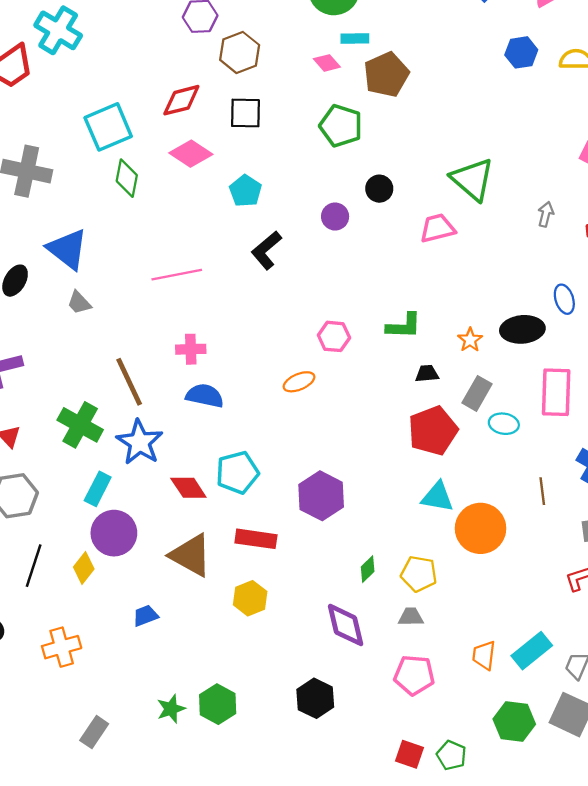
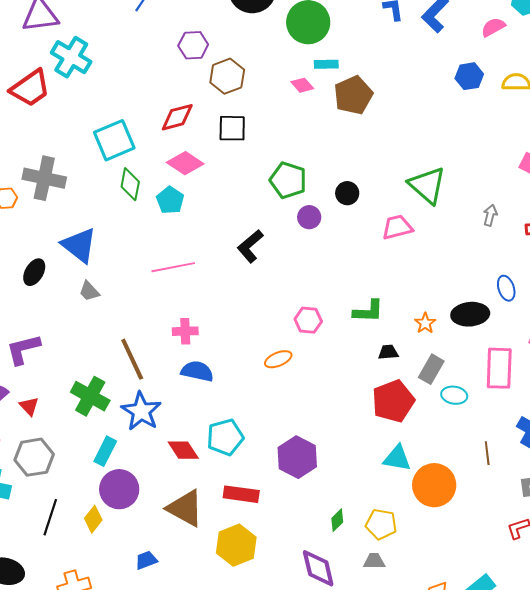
green pentagon: (341, 126) -> (288, 180), moved
cyan pentagon: (245, 191) -> (170, 200), moved
yellow hexagon: (250, 598) -> (236, 545), size x1.4

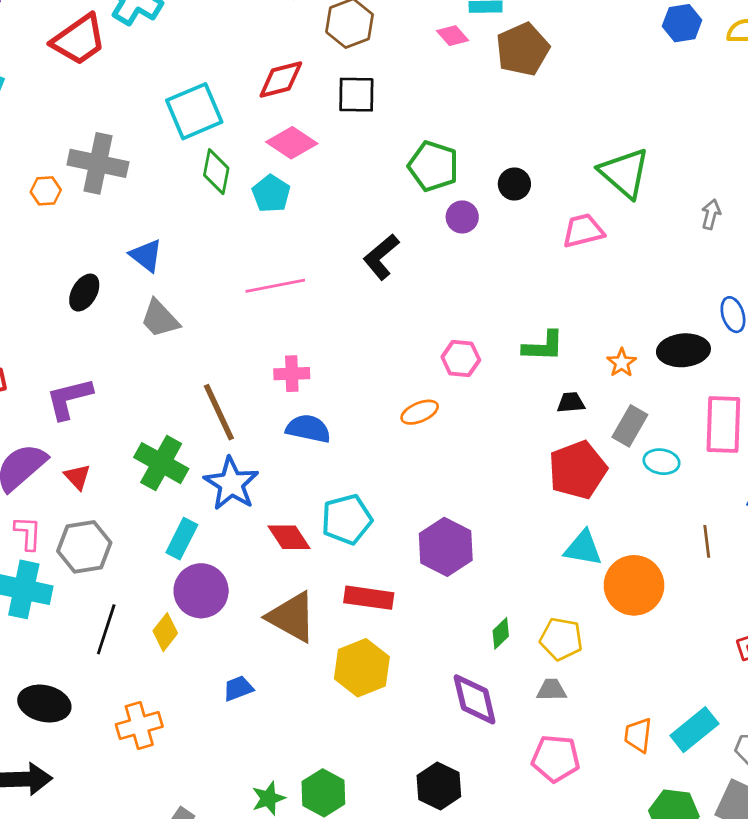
blue triangle: (79, 245) -> (146, 255), size x0.7
gray trapezoid: (89, 291) -> (160, 319), size x1.4

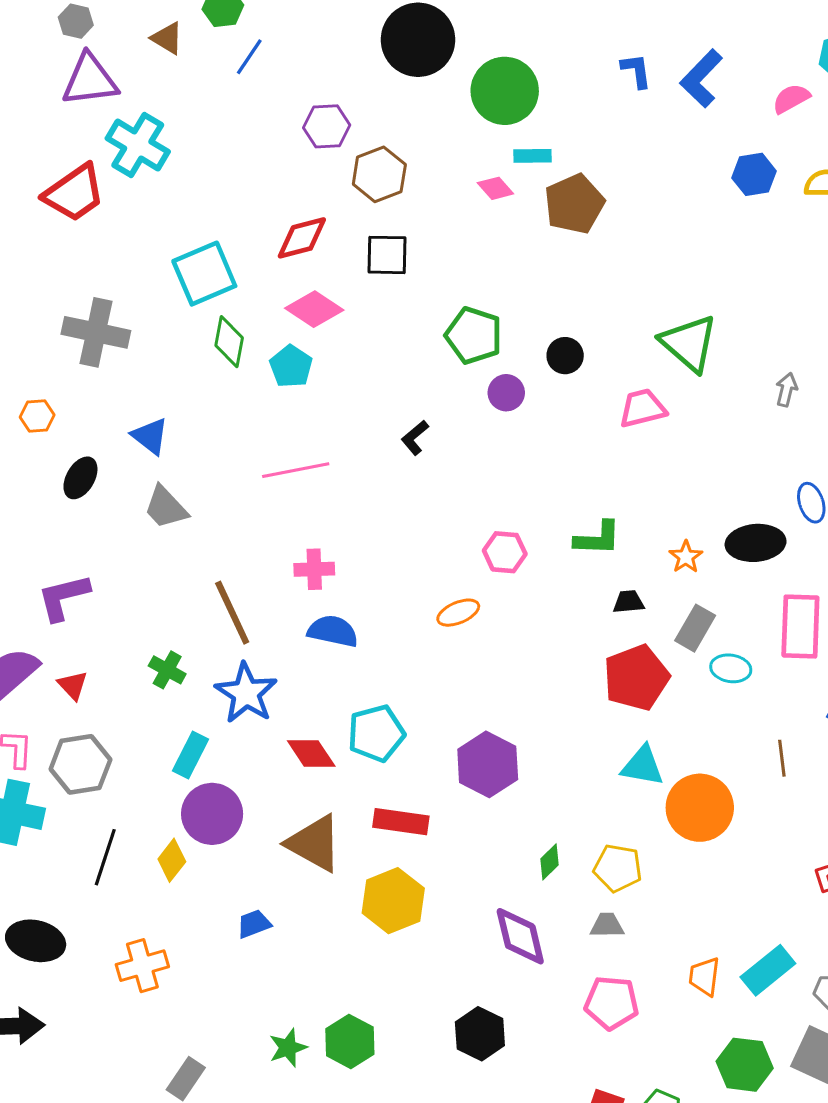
orange hexagon: (46, 191) -> (37, 416), moved
black L-shape: (381, 257) -> (415, 438), size x0.7
green cross: (161, 463) -> (167, 670), size x0.6

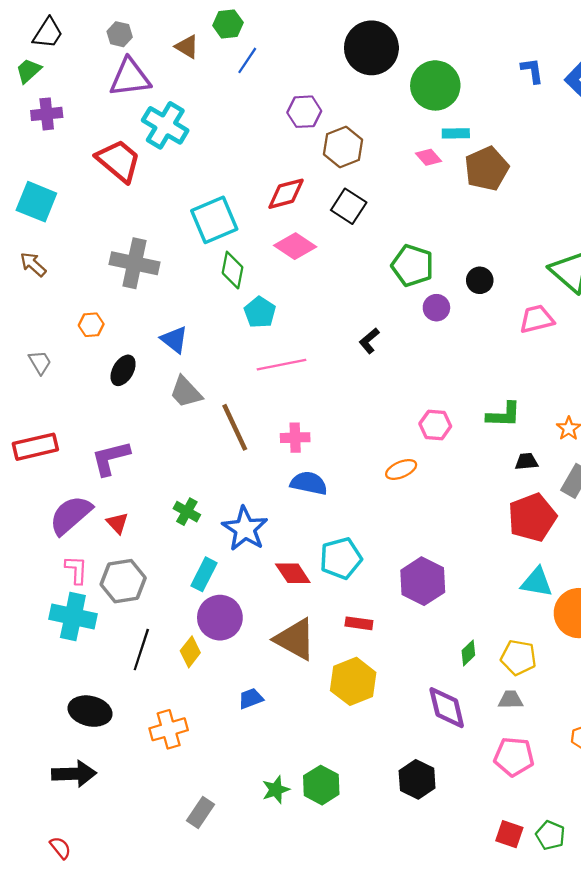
red trapezoid: (74, 193) -> (119, 161), turned -105
black square: (387, 255) -> (349, 206), turned 32
cyan pentagon: (291, 366) -> (260, 312), moved
brown line: (232, 613) -> (235, 427), moved
red rectangle: (401, 822) -> (359, 623), size x0.7

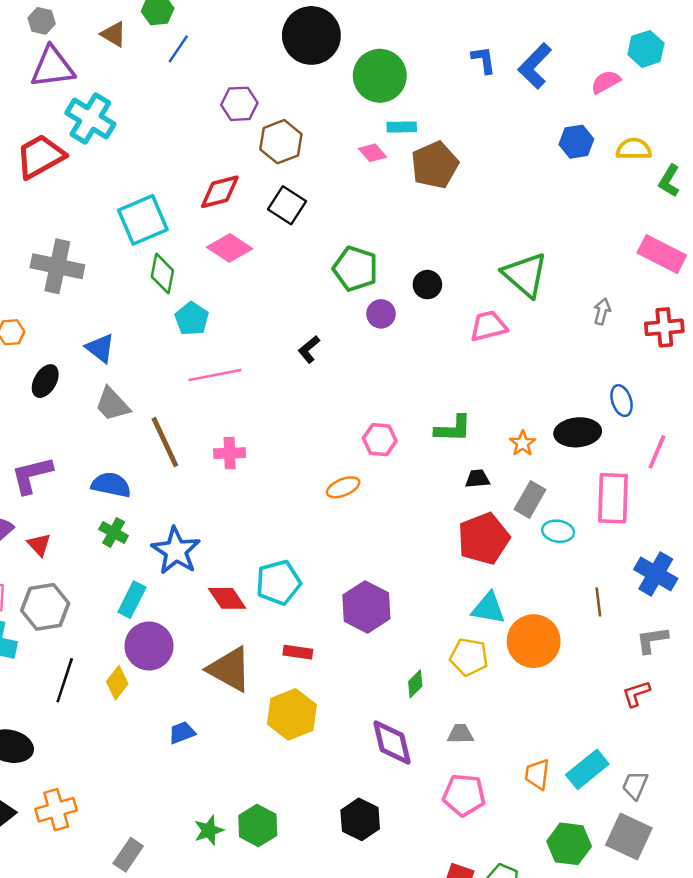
red trapezoid: (119, 161) -> (40, 156), turned -69
blue semicircle: (309, 483) -> (111, 485), moved
yellow pentagon: (518, 657) -> (469, 657), moved
orange cross: (169, 729) -> (56, 810), moved

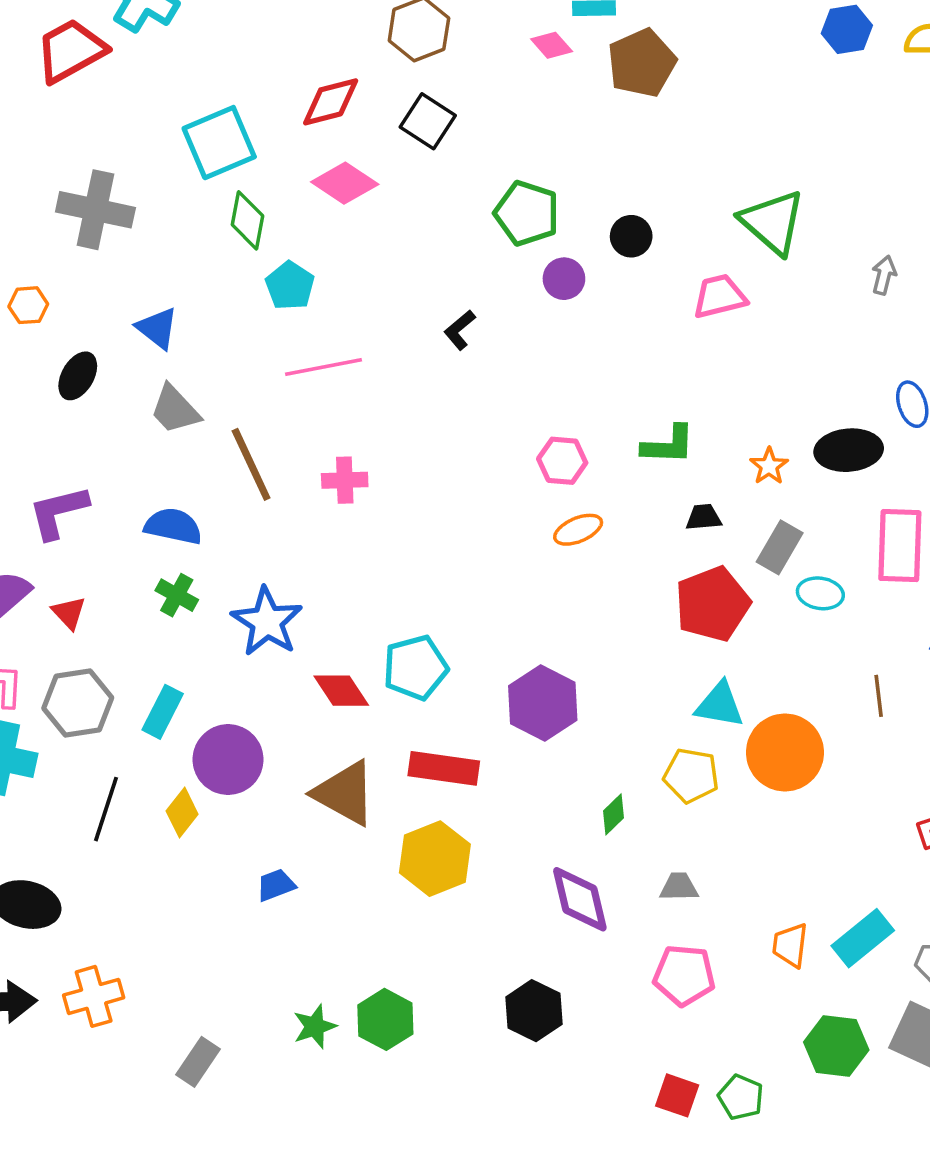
orange ellipse: (343, 487) -> (578, 530), moved
cyan rectangle: (132, 600) -> (163, 712), moved
red rectangle: (298, 652) -> (444, 768), size x1.6

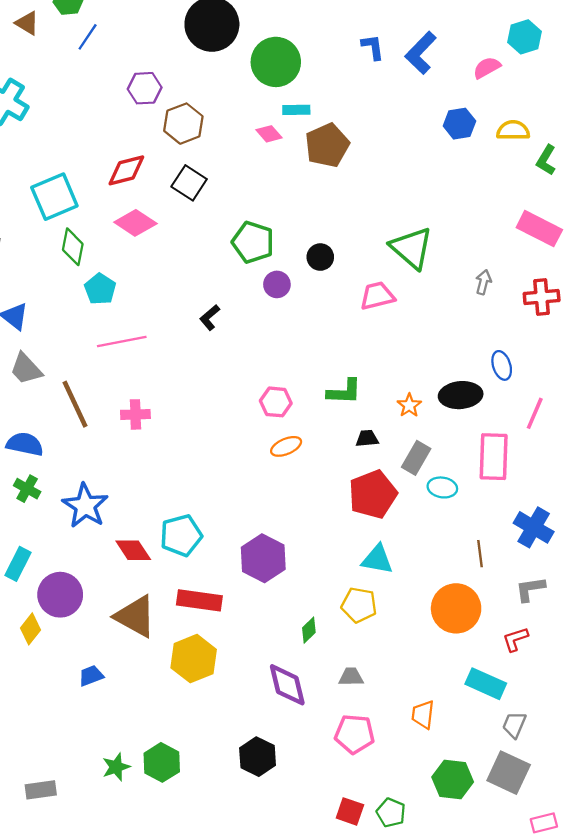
orange circle: (785, 752) -> (456, 608), moved
cyan rectangle: (863, 938) -> (486, 684), moved, turned 63
gray rectangle: (198, 1062) -> (41, 790), turned 48

